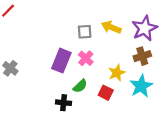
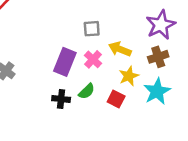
yellow arrow: (111, 27) -> (120, 49), moved
black cross: (64, 103) -> (61, 99), moved

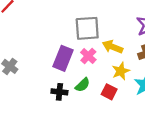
gray square: (92, 29) -> (87, 28), size x1.6

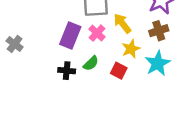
yellow arrow: (113, 47) -> (122, 23), turned 30

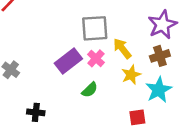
purple rectangle: (70, 35) -> (68, 61), turned 30
black cross: (67, 71) -> (36, 112), moved
red square: (119, 71) -> (137, 117), moved, turned -35

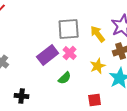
yellow arrow: (122, 48) -> (98, 34), moved
red square: (137, 117) -> (95, 100), moved

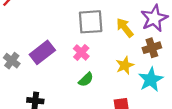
pink cross: (70, 53) -> (81, 52), moved
purple rectangle: (48, 55) -> (42, 52), moved

